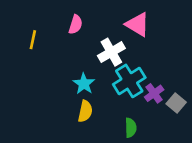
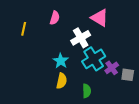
gray square: (176, 103) -> (128, 75), turned -32
green semicircle: (131, 128) -> (87, 91), moved

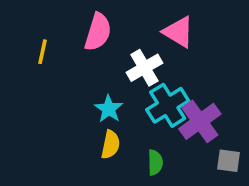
pink semicircle: (55, 18) -> (98, 32), size x1.5
purple cross: (112, 68) -> (200, 121), size x1.6
gray square: (128, 75) -> (228, 161), moved

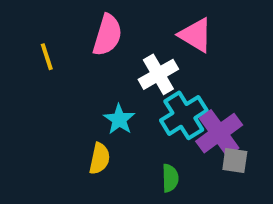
yellow line: (43, 52) -> (47, 57), turned -30
yellow semicircle: (110, 145) -> (100, 159), moved
gray square: (228, 161) -> (235, 161), moved

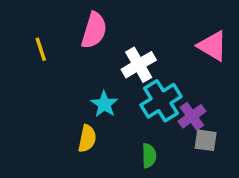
pink triangle: (196, 35) -> (212, 46), moved
purple cross: (219, 133) -> (192, 116), size x0.7

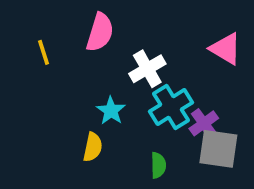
gray square: (206, 140) -> (218, 149), size x1.6

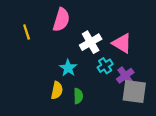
pink triangle: (226, 49) -> (122, 43), moved
cyan cross: (171, 107) -> (105, 66), size x0.6
green semicircle: (158, 165) -> (78, 96), moved

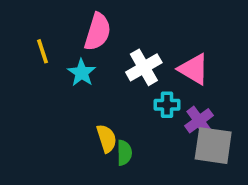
cyan cross: (105, 66) -> (167, 105), turned 32
cyan star: (68, 68) -> (82, 73), moved
yellow semicircle: (57, 90) -> (107, 138), moved, turned -30

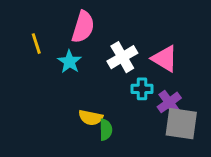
yellow semicircle: (107, 138) -> (91, 118), turned 120

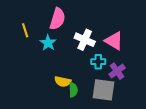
white cross: (122, 57) -> (85, 40), turned -36
gray square: (181, 124) -> (103, 90), moved

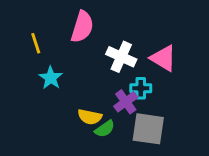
cyan star: (48, 43) -> (51, 78), moved
purple cross: (117, 71) -> (126, 102), moved
green semicircle: (73, 90) -> (105, 129), turned 56

